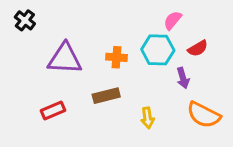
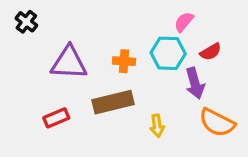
purple arrow: (183, 78) -> (195, 83), size x1.4
brown rectangle: (106, 96) -> (113, 102), size x1.4

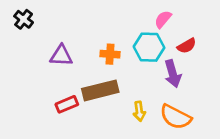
purple triangle: (69, 63) -> (61, 56), size x0.7
red rectangle: (56, 118) -> (67, 104), moved
orange semicircle: (217, 123) -> (176, 117), moved

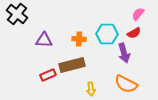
black cross: (24, 19) -> (17, 14), size x1.5
pink semicircle: (163, 19) -> (138, 14), moved
yellow arrow: (139, 111) -> (91, 89), moved

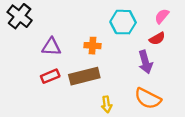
cyan hexagon: (107, 34) -> (123, 22), moved
red rectangle: (48, 75) -> (50, 76), moved

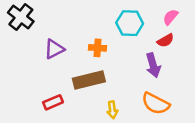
purple triangle: (51, 47) -> (54, 49), turned -30
red rectangle: (50, 76) -> (53, 102), moved

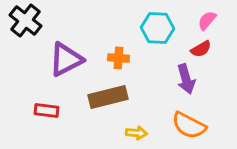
purple triangle: (54, 49) -> (66, 60), size x1.4
red rectangle: (53, 102) -> (46, 110), moved, turned 30
yellow arrow: (112, 110) -> (136, 133), turned -77

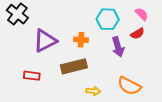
pink semicircle: (207, 20) -> (142, 14), turned 96
purple arrow: (186, 79) -> (118, 47), moved

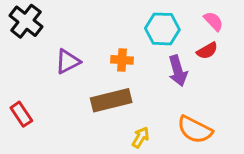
purple triangle: (45, 41) -> (68, 62), size x0.7
red rectangle: (32, 76) -> (21, 114), moved, turned 49
yellow arrow: (93, 91) -> (141, 137), turned -64

